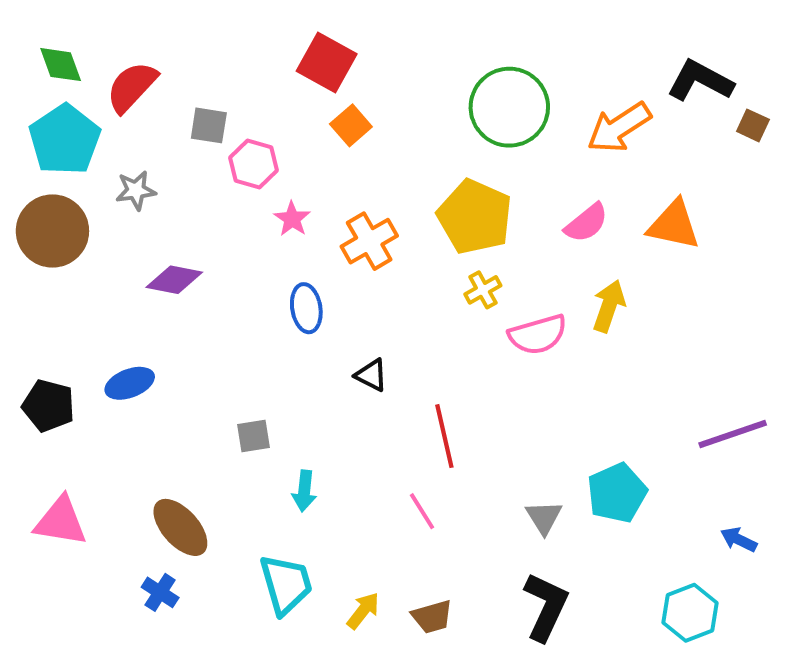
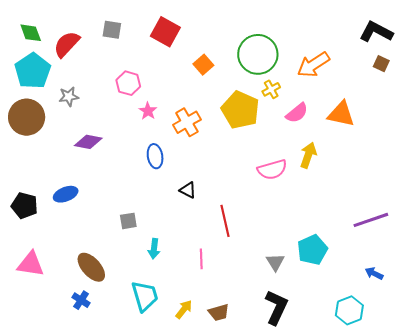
black L-shape: (700, 81) -> (376, 32), moved
gray square: (209, 125) -> (112, 30), moved
orange square: (351, 125) -> (203, 65), moved
yellow cross: (483, 290) -> (271, 89), moved
pink line: (422, 511) -> (201, 259), moved, turned 30

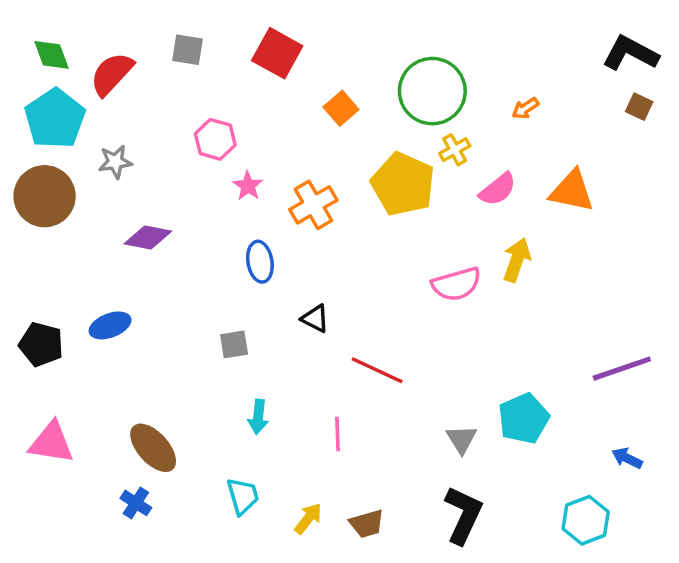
orange arrow: (313, 65) -> (525, 108), size x0.5
gray square: (128, 221) -> (234, 344), moved
red line: (225, 221) -> (377, 370), turned -52
cyan trapezoid: (145, 296) -> (243, 496), size x0.7

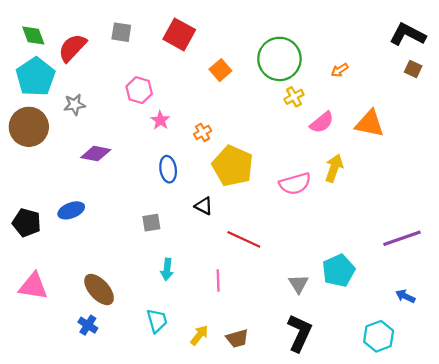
yellow pentagon: (403, 184) -> (233, 166), moved
orange cross: (313, 205) -> (203, 132), size x0.6

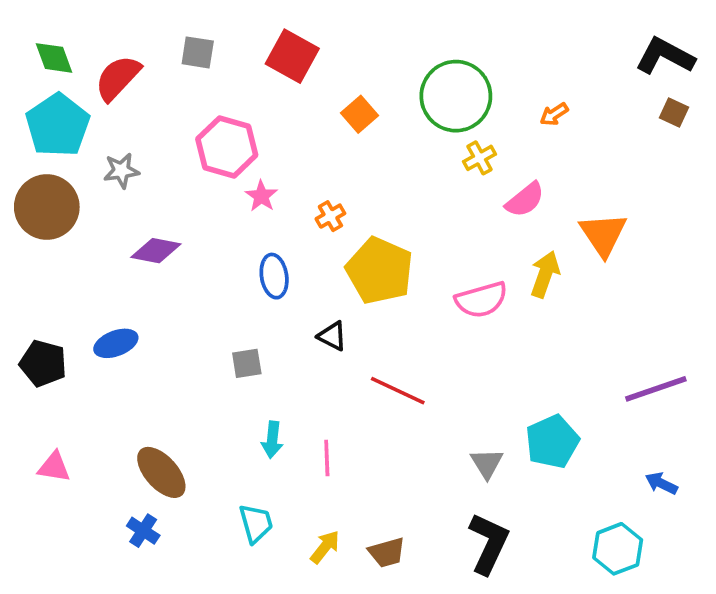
pink hexagon: (139, 90) -> (227, 147), size x1.4
orange triangle: (370, 124) -> (603, 234), moved, turned 44
pink line: (218, 281) -> (327, 458), moved
pink triangle: (33, 286) -> (54, 467), size x0.7

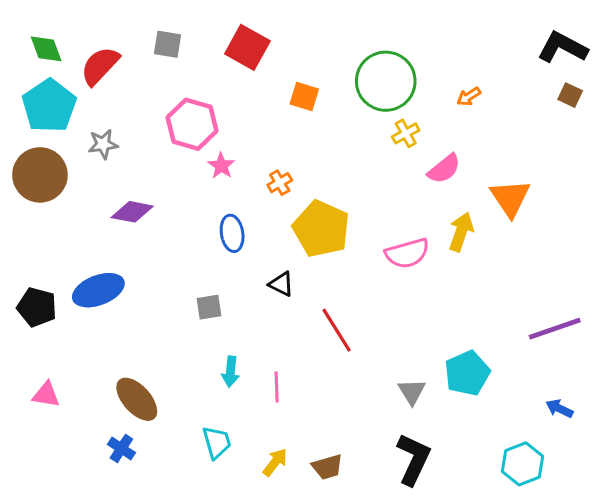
orange square: (360, 114) -> (304, 97), turned -32
blue ellipse: (116, 343) -> (98, 290), size x1.4
red line: (398, 391) -> (337, 330), turned 33

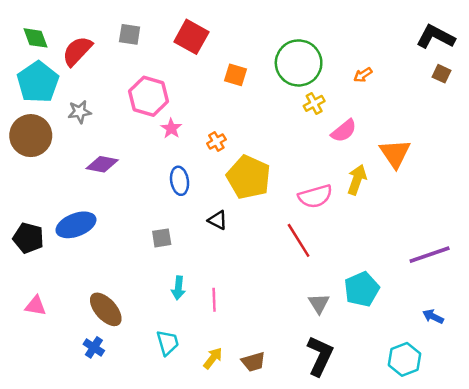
red line: (337, 330) -> (299, 240), moved

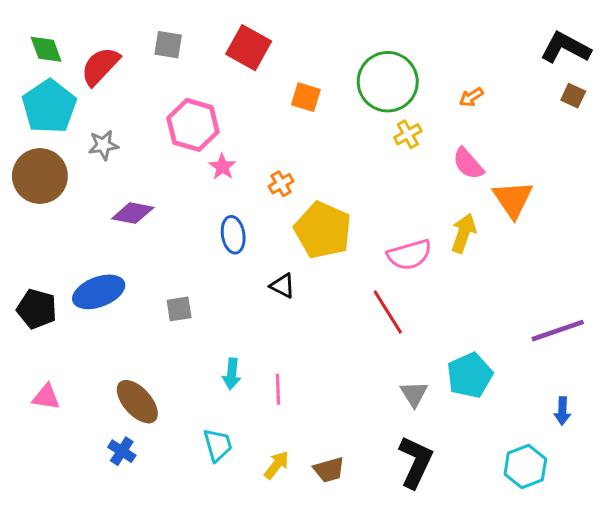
pink semicircle: (344, 131) -> (468, 164), moved, turned 88
gray square: (162, 238) -> (179, 309), moved
blue arrow: (433, 317) -> (562, 411), turned -114

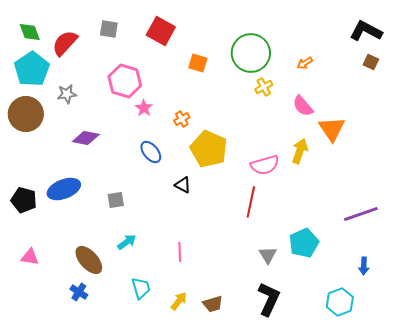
blue ellipse: (233, 235) -> (151, 152), turned -30
red line: (388, 312) -> (251, 202), turned 44
cyan arrow: (232, 374) -> (127, 242), moved, turned -132

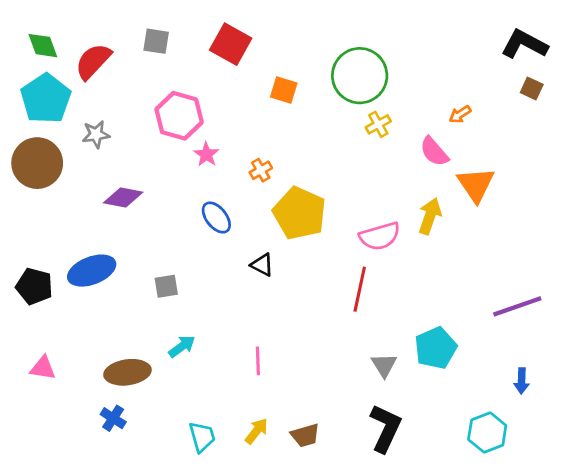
orange arrow: (305, 63) -> (460, 114), moved
brown ellipse: (89, 260) -> (127, 372), turned -56
cyan trapezoid: (141, 288) -> (202, 437), moved

